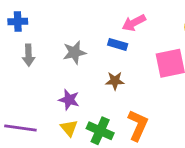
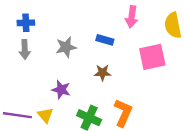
blue cross: (18, 21) -> (26, 23), moved
pink arrow: (134, 23) -> (132, 17), moved, turned -55
yellow triangle: (69, 128) -> (45, 115), moved

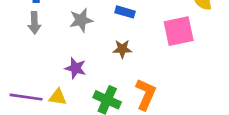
yellow triangle: (45, 115) -> (58, 97), turned -42

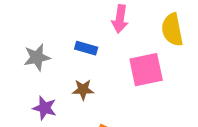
purple star: (76, 68) -> (45, 108), moved

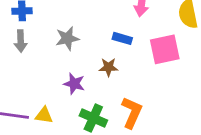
blue rectangle: (86, 48) -> (122, 38), moved

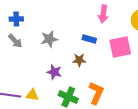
gray arrow: (21, 41) -> (15, 41), turned -42

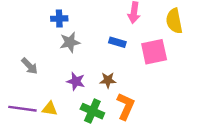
blue cross: (16, 19) -> (59, 19), moved
gray arrow: (15, 41) -> (30, 66), moved
brown star: (79, 60) -> (108, 80), moved

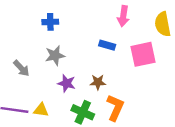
gray star: (70, 42) -> (55, 56), moved

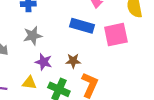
blue rectangle: (107, 45) -> (82, 26), size x1.5
yellow triangle: (41, 110) -> (29, 83), moved

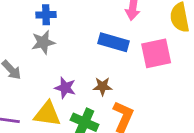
gray star: (33, 36) -> (43, 42), moved
yellow triangle: (29, 83) -> (47, 114), size x1.5

